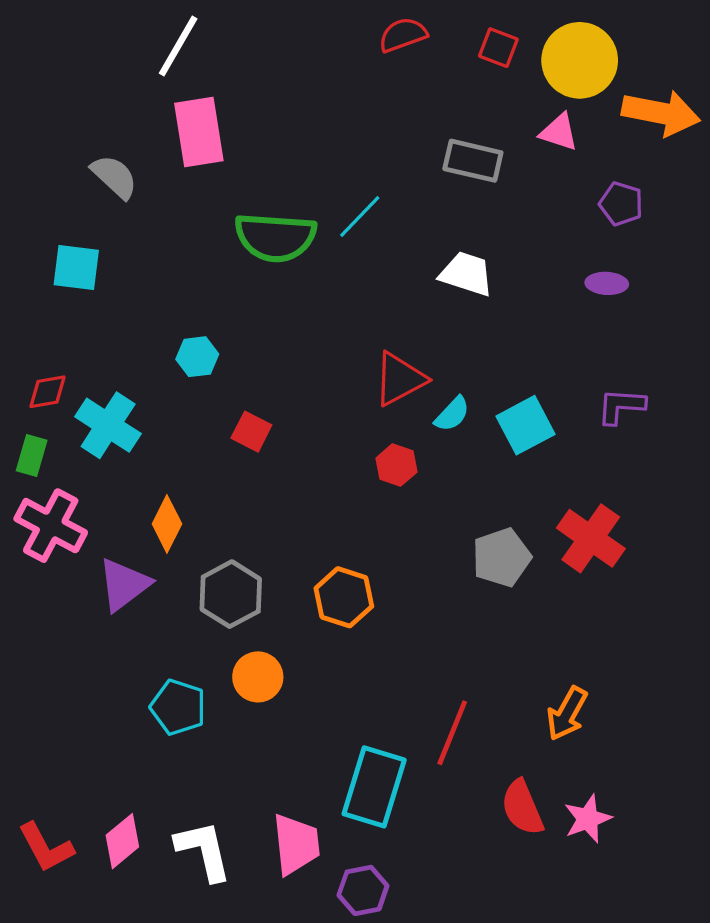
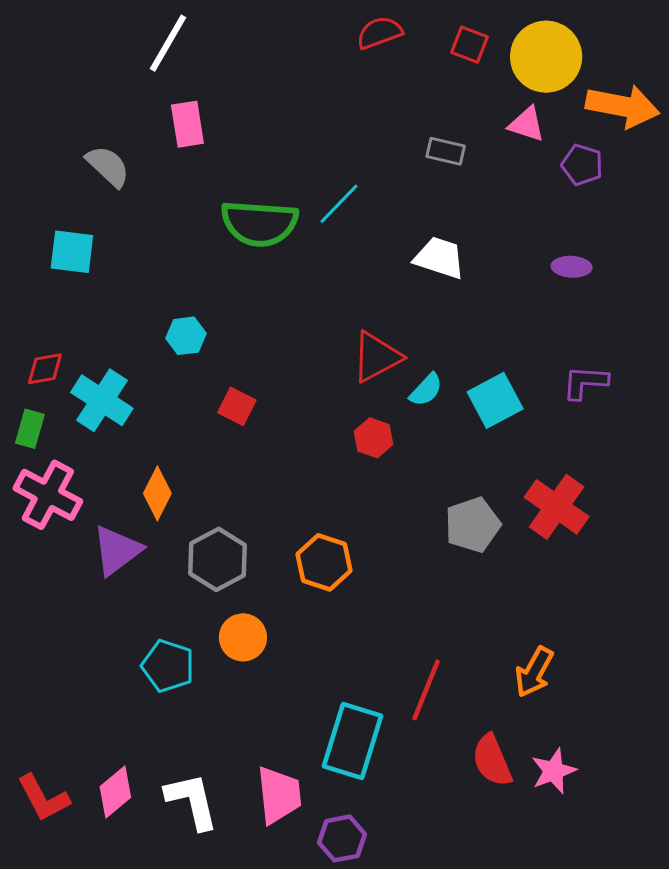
pink rectangle: (199, 132) -> (187, 124), size x0.7
gray rectangle: (473, 161) -> (446, 151), size x0.7
purple pentagon: (621, 204) -> (582, 165), moved

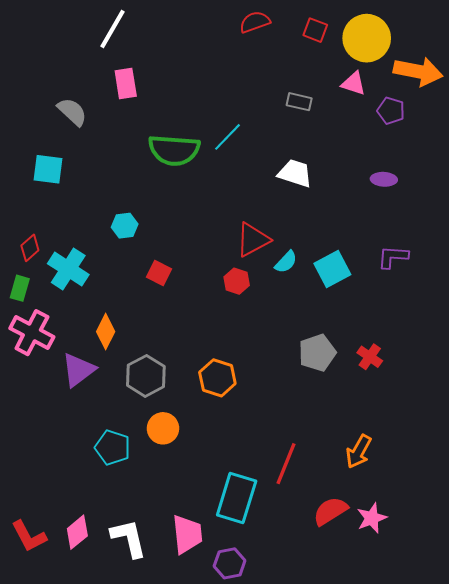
red diamond: (45, 369) -> (30, 248), turned -32
red hexagon: (374, 438) -> (237, 281), moved
red cross: (557, 507) -> (370, 357), moved, size x0.6
red semicircle: (492, 760) -> (330, 511), turned 81

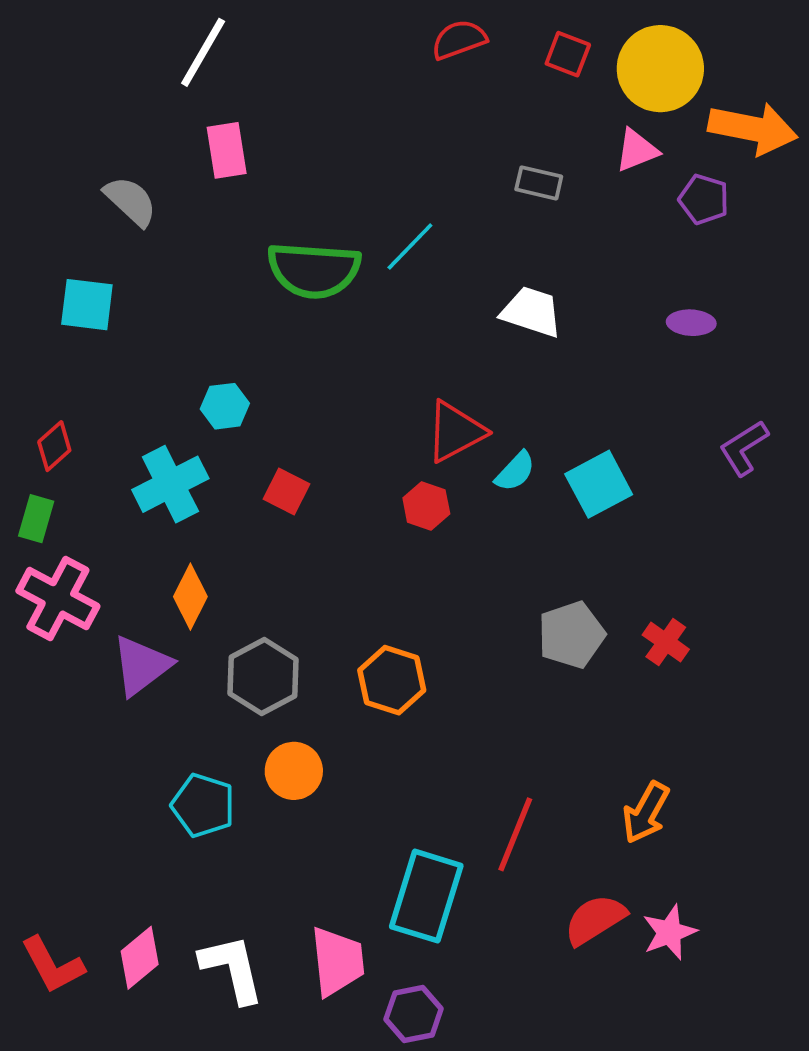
pink triangle: (354, 84) -> (637, 150), turned -40
purple L-shape: (393, 257) -> (744, 448), moved, turned -36
cyan cross: (68, 269) -> (170, 484), moved, turned 30

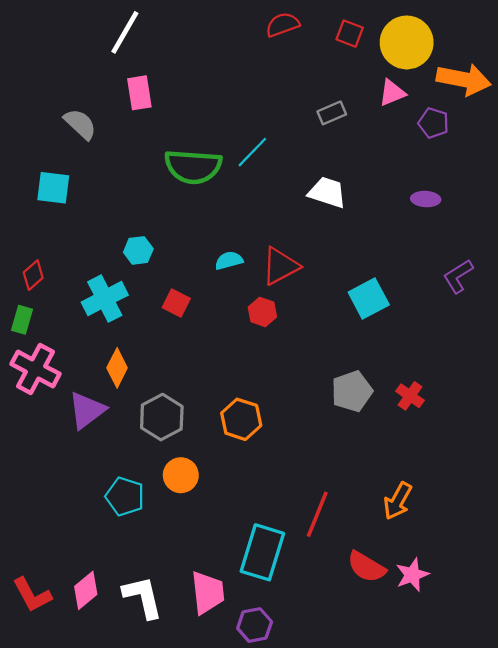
gray rectangle: (539, 183) -> (332, 113), turned -36
cyan semicircle: (515, 471) -> (229, 261), moved, turned -148
red semicircle: (595, 920) -> (366, 567), turned -117

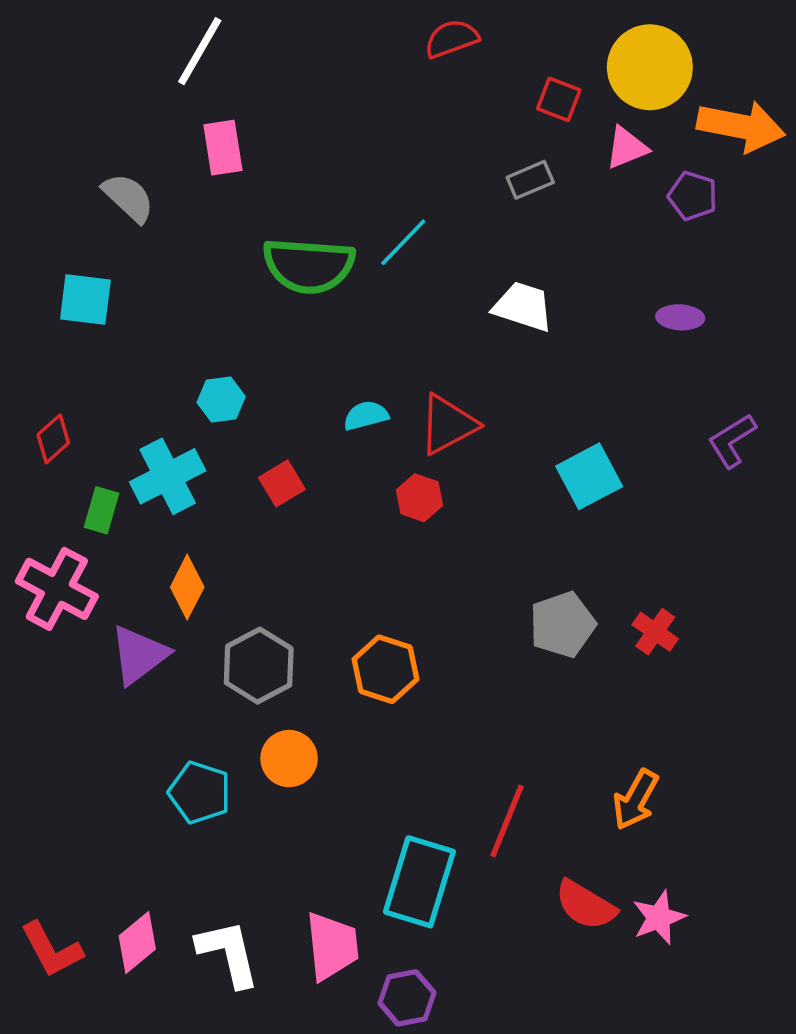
red square: (350, 34) -> (559, 99), moved
red square: (176, 303) -> (282, 483), turned 32
green rectangle: (22, 320) -> (101, 510), moved

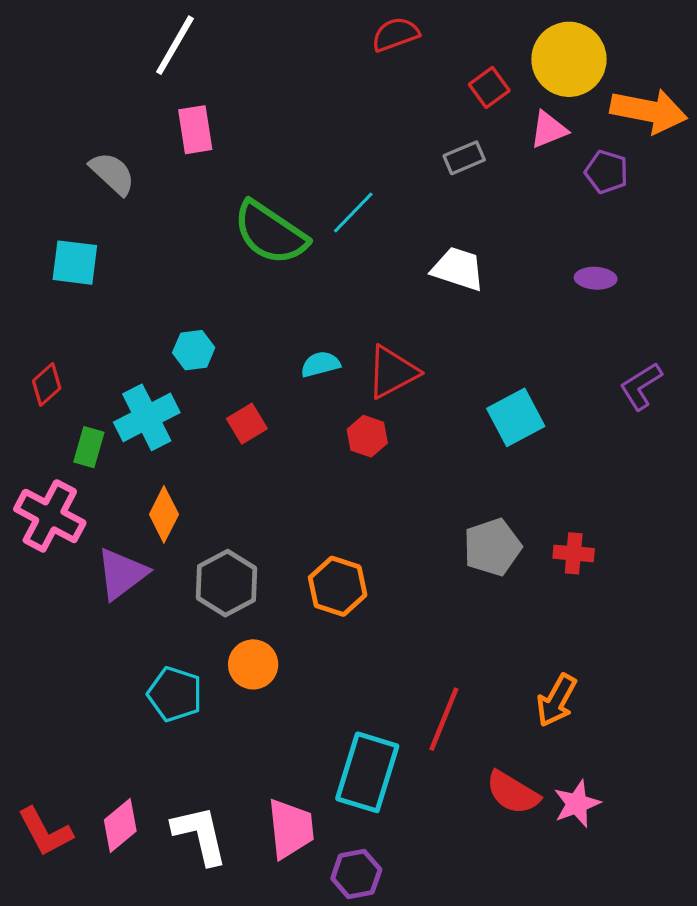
red square: (559, 99) -> (489, 87), turned 33
green semicircle: (309, 266) -> (270, 233), turned 30
red cross: (655, 632) -> (574, 553), turned -30

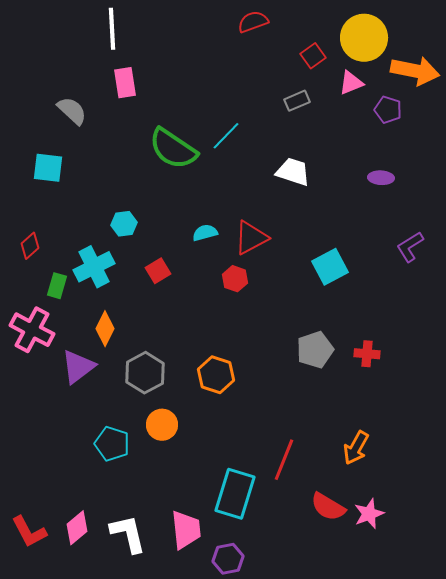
white line: (175, 45) -> (112, 29), turned -33

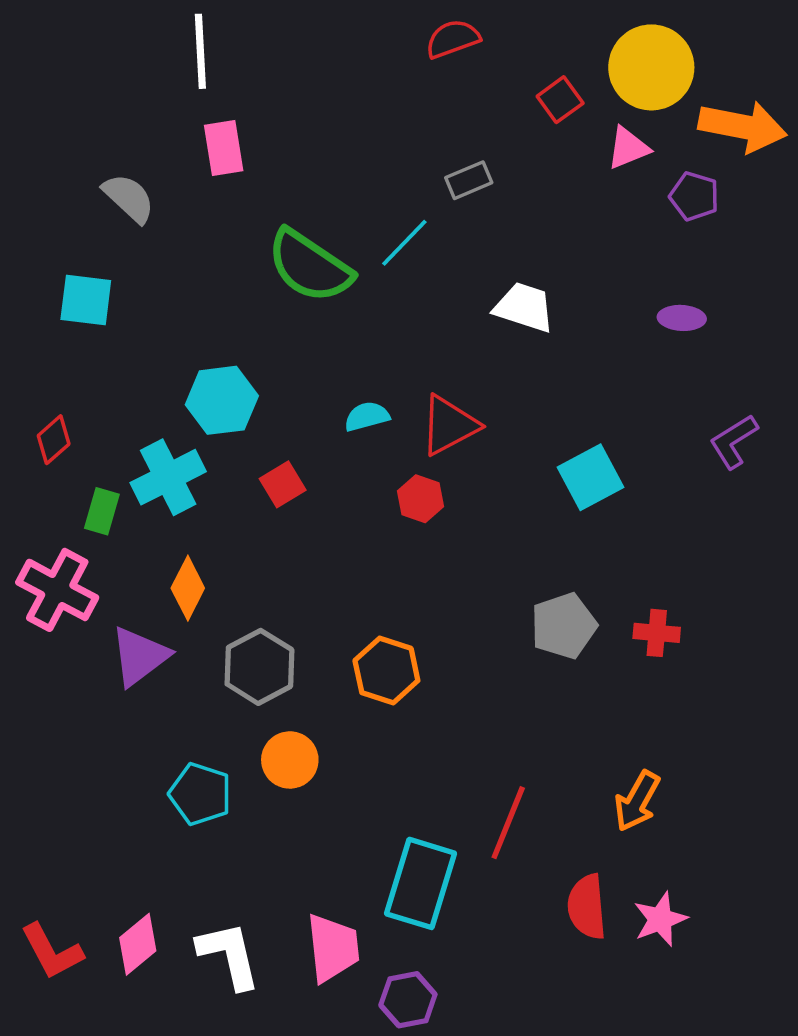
gray rectangle: (297, 101) -> (469, 180), moved
cyan hexagon: (124, 224) -> (222, 400), size x1.5
red semicircle: (328, 507) -> (587, 907), turned 54

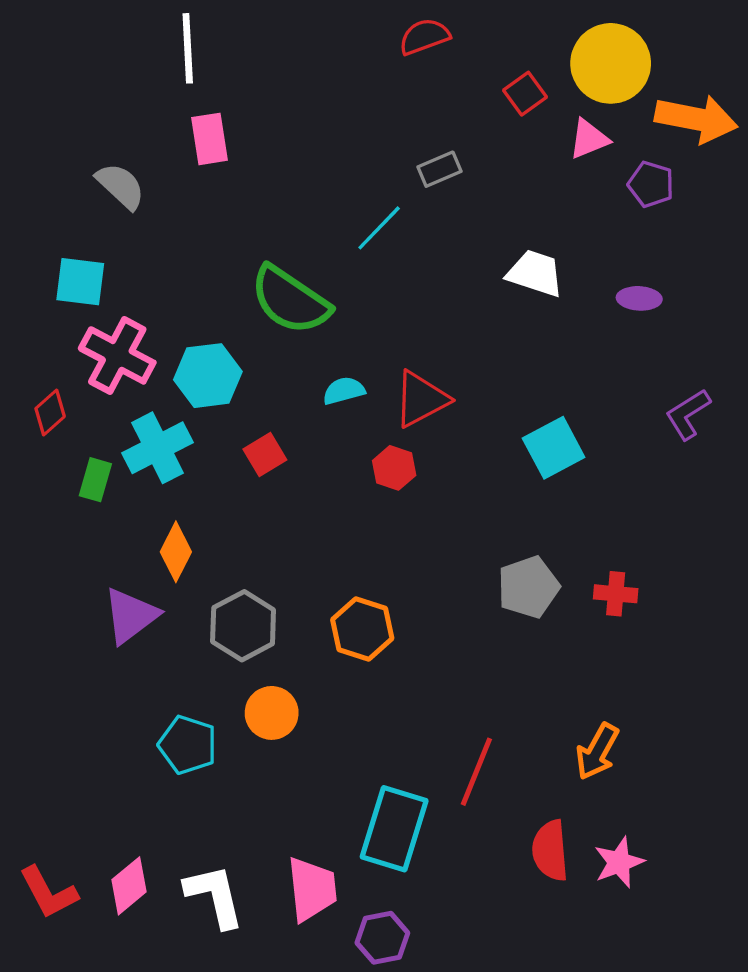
green semicircle: (310, 266) -> (290, 300), moved
white trapezoid: (524, 307) -> (535, 273), moved
pink cross: (57, 590) -> (117, 355), moved

